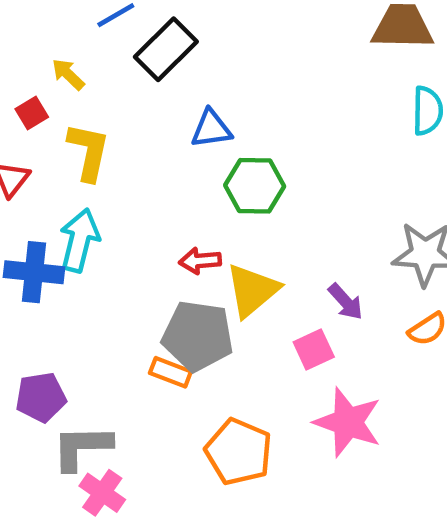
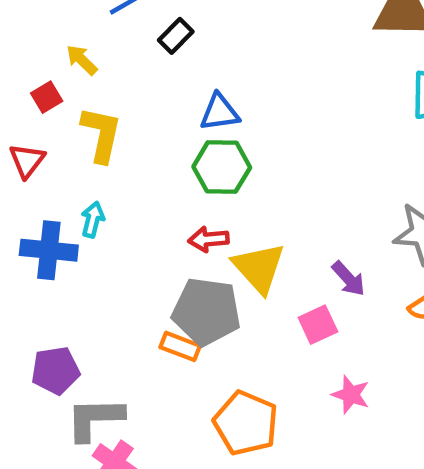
black rectangle: (166, 49) -> (176, 36), size x0.6
green hexagon: (255, 186) -> (222, 167), moved
cyan arrow: (79, 240) -> (93, 220), size x0.6
yellow triangle: (252, 290) -> (259, 268), turned -32
pink star: (348, 422) -> (351, 395), size x0.6

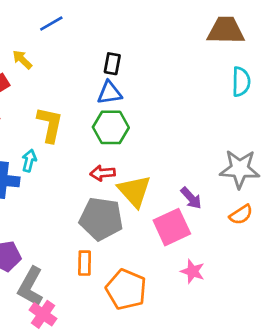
black rectangle: (176, 36) -> (112, 64), moved, turned -35
yellow L-shape: (101, 134) -> (50, 125), moved
pink square: (318, 325) -> (172, 227), size x1.5
orange rectangle: (180, 346) -> (85, 263), moved, turned 70
gray L-shape: (95, 419) -> (31, 287), turned -60

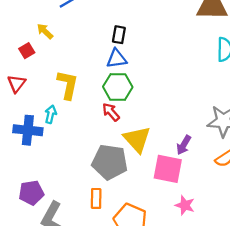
red arrow: (103, 173) -> (111, 112), moved, turned 54
purple arrow: (191, 198) -> (184, 145), turned 72
pink square: (172, 227) -> (168, 169), turned 36

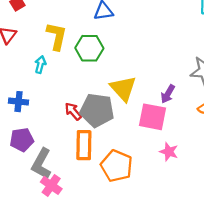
green hexagon: (118, 87) -> (89, 48), moved
red arrow: (111, 112) -> (73, 111), moved
blue cross: (28, 130) -> (19, 102), moved, size x0.7
orange rectangle: (96, 198) -> (84, 145), size x1.5

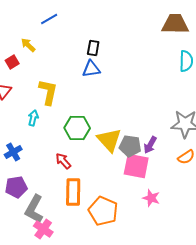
green hexagon: (89, 48) -> (77, 128), moved
blue cross: (19, 102) -> (13, 152), turned -36
gray pentagon: (97, 110) -> (130, 146), moved, size x0.7

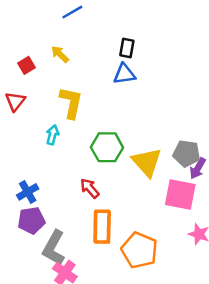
yellow arrow: (28, 45) -> (60, 54), moved
gray pentagon: (130, 146) -> (186, 153), moved
blue cross: (13, 152) -> (28, 192), moved

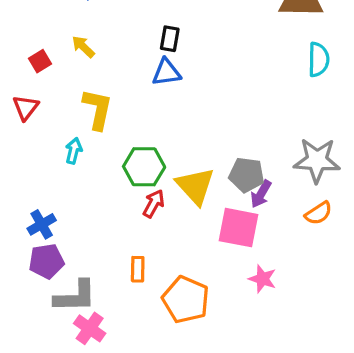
red arrow: (90, 188) -> (154, 204), moved, turned 70
orange rectangle: (102, 227) -> (138, 269), size x0.6
gray L-shape: (54, 248) -> (75, 296), turned -120

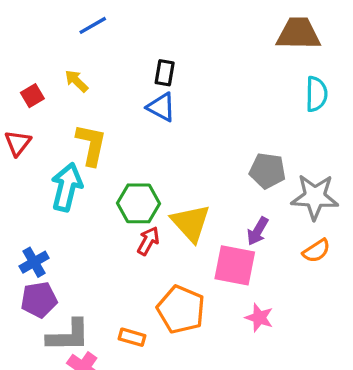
blue triangle: (166, 72) -> (161, 107), turned 36
cyan arrow: (74, 151) -> (67, 187), size x1.8
gray pentagon: (246, 175) -> (267, 171), moved
orange rectangle: (138, 269) -> (132, 337), moved, turned -75
orange pentagon: (186, 300) -> (181, 309), moved

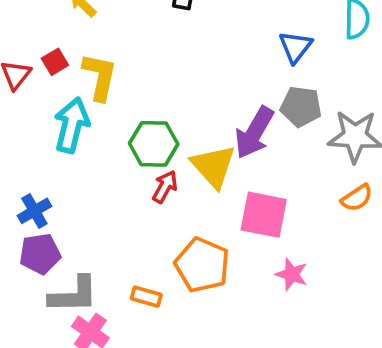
red square: (32, 96) -> (55, 62), moved
blue triangle: (161, 107) -> (295, 47), moved, turned 40
purple arrow: (258, 231) -> (254, 133), moved, size x1.6

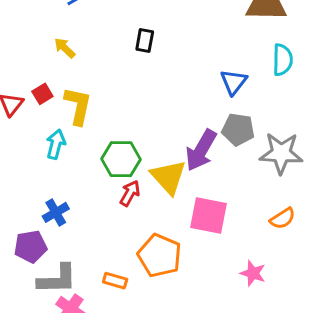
cyan arrow: (72, 125) -> (56, 144), size x0.7
orange semicircle: (357, 198) -> (283, 218), moved
blue cross: (34, 211) -> (56, 212), moved
pink star: (292, 274) -> (253, 273), moved

